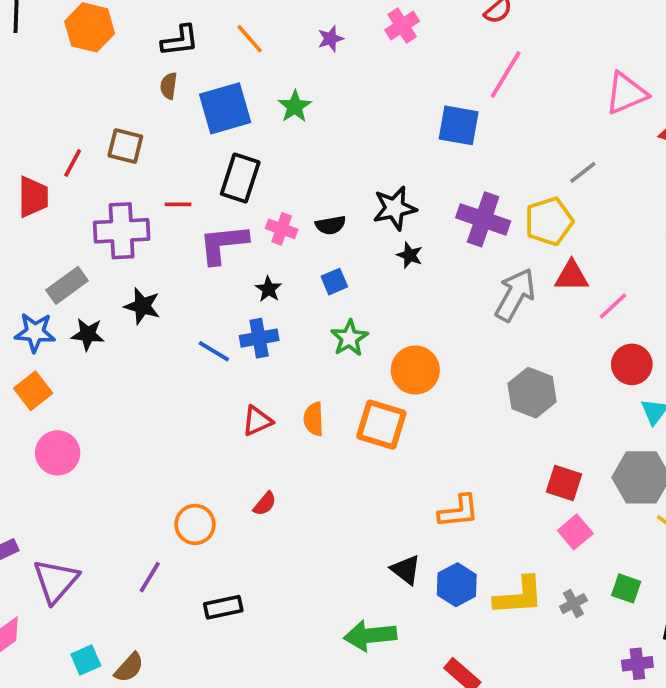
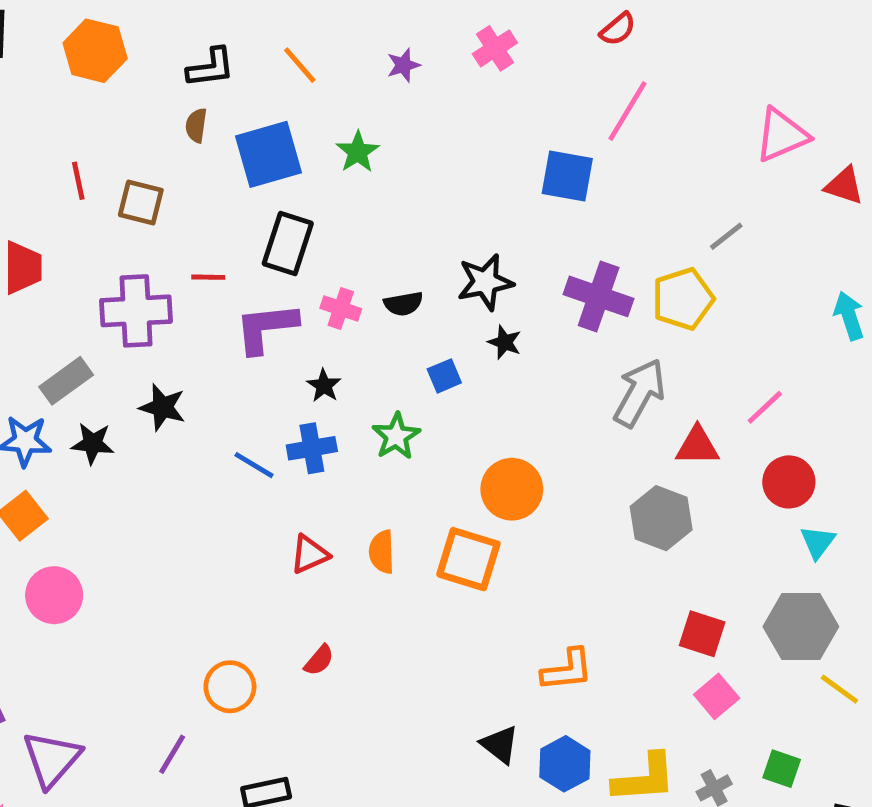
red line: (73, 163) -> (78, 181), moved, turned -40
red triangle: (572, 276) -> (697, 446), moved
blue square: (334, 282) -> (444, 376), moved
green star: (349, 338) -> (396, 436), moved

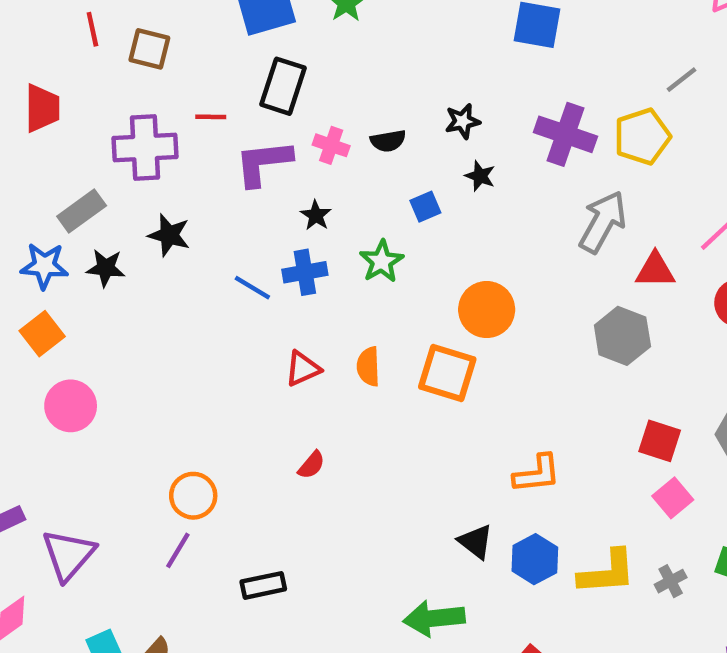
black star: (485, 282) -> (463, 121), size x0.7
orange circle: (230, 687) -> (193, 496), moved

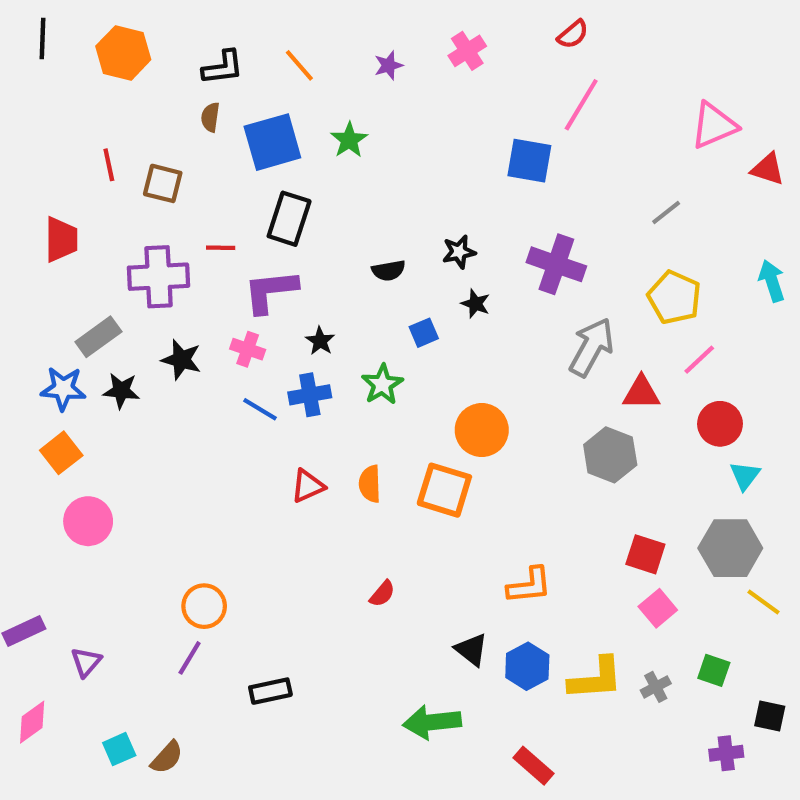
yellow pentagon: (642, 137) -> (674, 297), moved, turned -30
pink cross: (331, 145) -> (248, 349), moved
red semicircle: (311, 465) -> (382, 594), moved
purple triangle: (68, 555) -> (86, 662), size x0.6

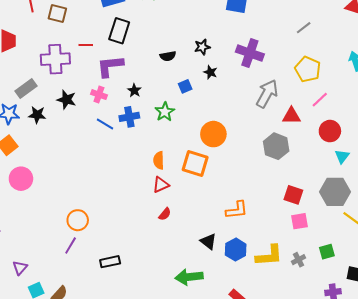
red triangle: (308, 486) -> (161, 185), moved
pink square: (658, 608) -> (300, 221), turned 30
purple triangle: (86, 662) -> (20, 268), moved
green square: (714, 670) -> (327, 252), turned -35

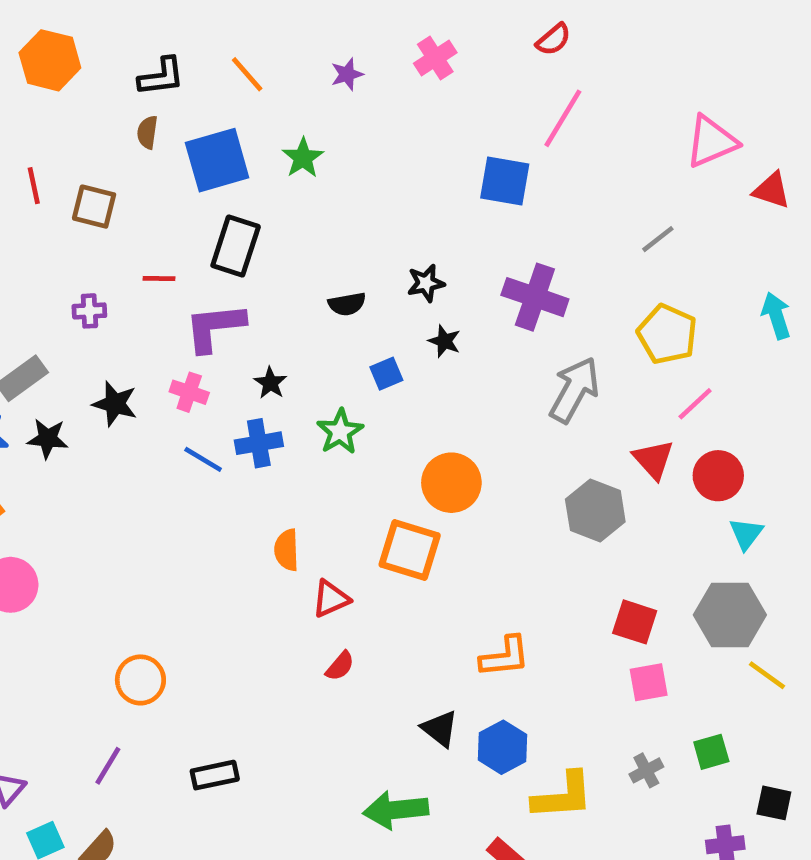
purple cross: (55, 59) -> (89, 311), size x0.5
red triangle: (291, 116) -> (653, 459), moved, turned 48
orange semicircle: (159, 160) -> (287, 550), moved
purple line: (71, 246) -> (108, 766), moved
yellow L-shape: (269, 256) -> (563, 796), moved

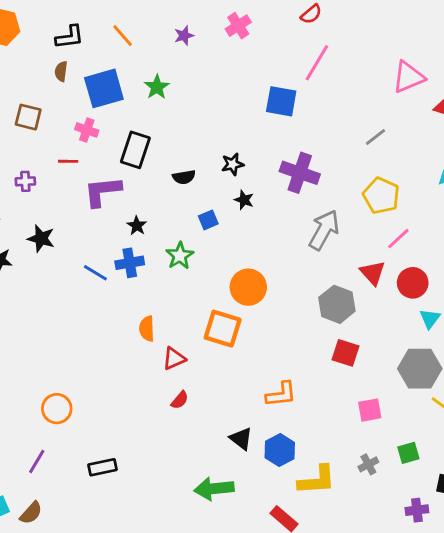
black rectangle: (236, 246) -> (135, 150), moved
pink cross: (189, 392) -> (87, 130), moved
red square: (635, 622) -> (345, 353), moved

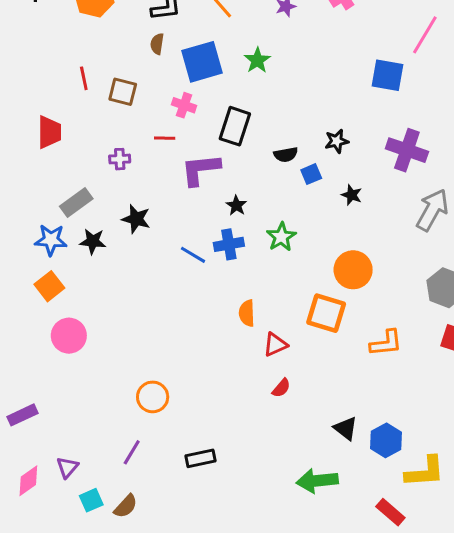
black star: (244, 200) -> (352, 195), moved
blue square: (208, 220) -> (311, 174), moved
orange L-shape: (281, 394) -> (386, 343), moved

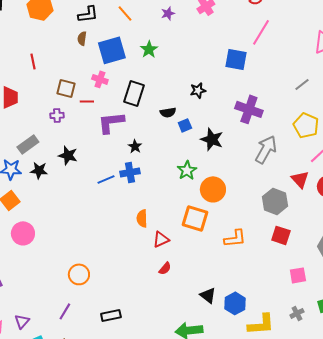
brown square: (123, 92) -> (66, 88), moved
black star: (337, 141) -> (198, 90), moved
black star: (352, 195) -> (212, 139), size x1.6
green star: (281, 237) -> (187, 170), moved
blue line: (193, 255) -> (106, 179), turned -54

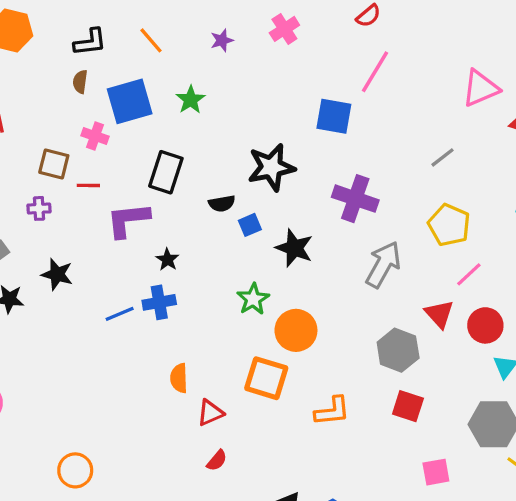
pink cross: (100, 79) -> (95, 136), moved
black star: (198, 90) -> (271, 167), size x1.8

